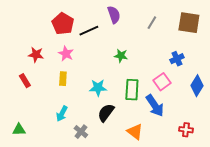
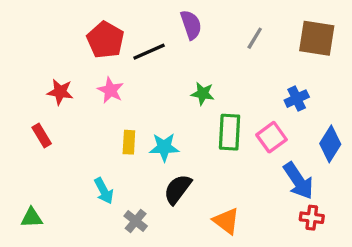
yellow rectangle: (63, 79) -> (129, 142), moved
green rectangle: (132, 90) -> (230, 132), moved
blue arrow: (155, 106) -> (298, 181), moved
cyan arrow: (62, 114) -> (104, 191), turned -56

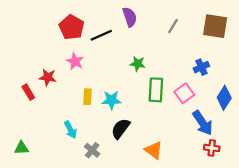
red star: (60, 92) -> (48, 77), moved

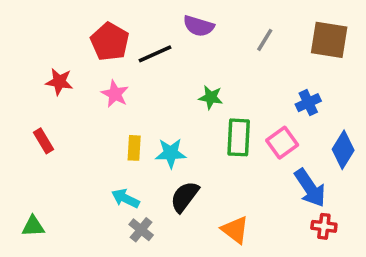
purple semicircle: (130, 17) -> (199, 26), turned 126
red star: (48, 77) -> (59, 82), moved
cyan arrow: (70, 130) -> (125, 198), moved, turned 144

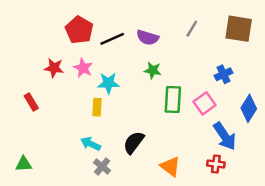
purple semicircle: (199, 26) -> (148, 38), moved
red star: (59, 82) -> (54, 68), moved
cyan star: (171, 153) -> (108, 83), moved
red cross: (324, 226) -> (216, 164), moved

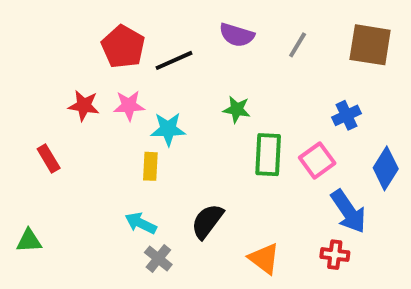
purple semicircle: (148, 38) -> (237, 35), moved
pink star: (83, 68) -> (129, 106), turned -30
green triangle: (24, 164) -> (29, 241), moved

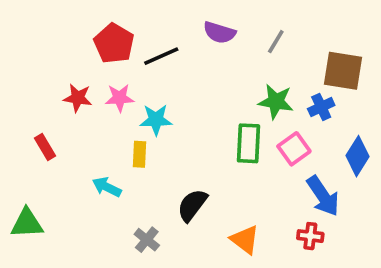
brown square: (370, 45) -> (343, 71), moved
green star: (237, 109) -> (276, 102), moved, size x1.4
cyan arrow: (141, 223) -> (107, 187), moved
green triangle: (29, 241) -> (27, 223), size x1.4

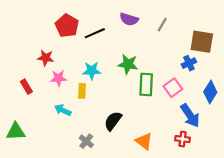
pink star: (119, 98) -> (58, 78), moved
green star: (276, 102) -> (128, 64), moved

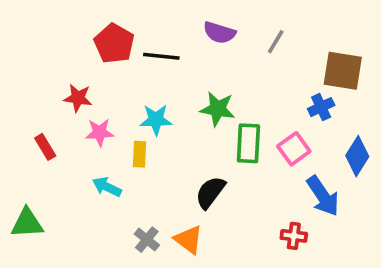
black line: (95, 33) -> (161, 56), turned 30
black semicircle: (113, 121) -> (210, 192), moved
red cross: (183, 139) -> (294, 236), moved
orange triangle: (144, 141) -> (189, 240), moved

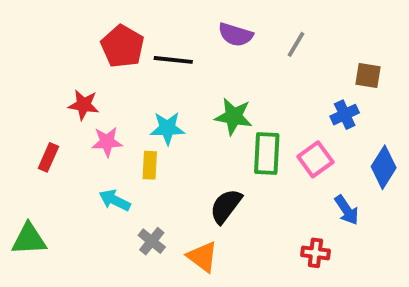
brown square: (343, 71) -> (368, 76), size x0.6
red rectangle: (45, 147) -> (48, 157), turned 55
blue arrow: (323, 196) -> (347, 210), size x0.7
gray cross: (147, 240) -> (152, 241), moved

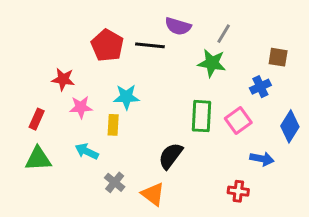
red pentagon: (123, 46) -> (107, 45), moved
black line: (173, 60) -> (150, 45), moved
green star: (234, 116) -> (212, 63), moved
blue arrow: (347, 210) -> (262, 159), turned -45
green triangle: (29, 239) -> (38, 159), moved

